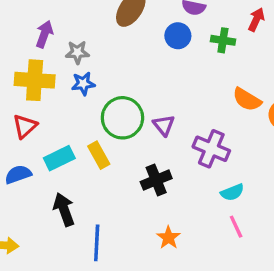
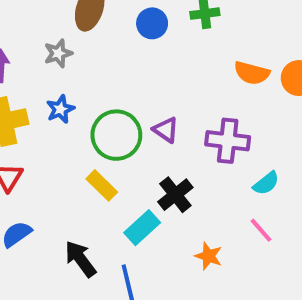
gray star: (77, 52) -> (58, 53), moved
cyan rectangle: (59, 158) -> (142, 228), moved
pink line: (236, 227) -> (261, 230), moved

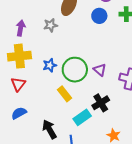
blue star: (60, 109) -> (50, 65), moved

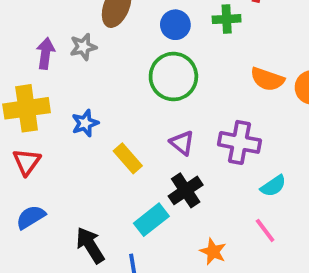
purple arrow: (21, 28) -> (45, 53), moved
green circle: (75, 70) -> (173, 77), moved
purple triangle: (100, 70) -> (182, 143), moved
yellow rectangle: (64, 94) -> (128, 158), moved

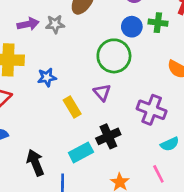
blue circle: (175, 25) -> (132, 27), moved
purple arrow: (45, 53) -> (28, 24), turned 60
purple triangle: (182, 143) -> (102, 92), moved

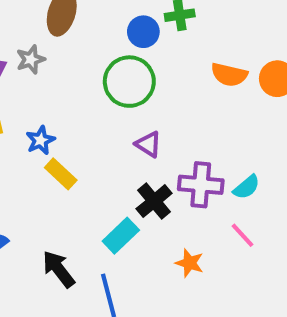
purple triangle: (102, 92) -> (148, 144), moved
yellow rectangle: (72, 107) -> (61, 174), moved
purple cross: (152, 110) -> (201, 185), moved

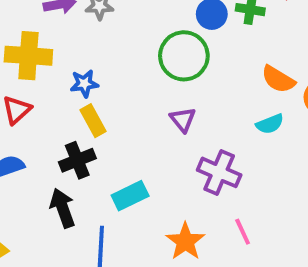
cyan semicircle: (247, 187) -> (270, 124), moved
black cross: (154, 201) -> (77, 160), moved
orange star: (189, 263) -> (185, 241), size x1.4

